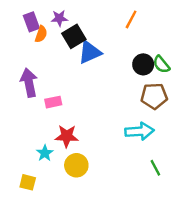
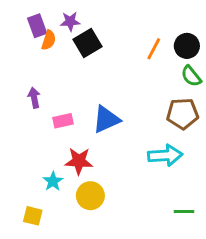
orange line: (131, 19) -> (154, 49), moved
blue triangle: (90, 52) -> (106, 119), moved
black circle: (143, 64) -> (187, 46), moved
purple arrow: (29, 83) -> (34, 98), size x0.6
green line: (155, 168) -> (184, 212), moved, turned -63

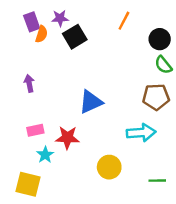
orange line: (154, 49) -> (124, 21), moved
pink rectangle: (63, 121) -> (35, 130), moved
yellow circle: (90, 196) -> (109, 167), moved
yellow square: (33, 216) -> (28, 184), size x1.5

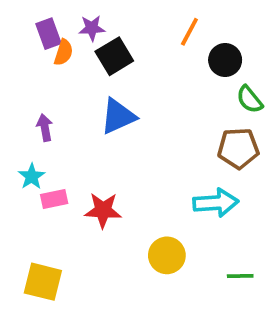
black circle: (160, 39) -> (225, 60), moved
blue triangle: (91, 102) -> (118, 116), moved
cyan star: (45, 155) -> (32, 176), moved

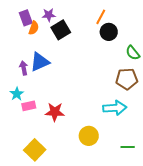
black circle: (225, 60) -> (109, 32), moved
blue triangle: (118, 116) -> (40, 62), moved
yellow square: (43, 282) -> (35, 150), moved, turned 30

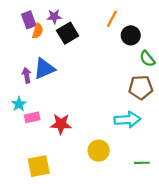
black circle: (109, 32) -> (131, 35), moved
yellow square: (35, 150) -> (39, 166), turned 35

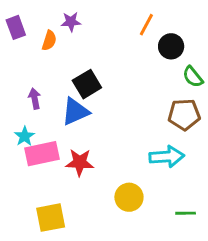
purple rectangle: (29, 20) -> (16, 27), moved
black square: (68, 33) -> (87, 84), moved
blue triangle: (44, 69) -> (75, 112), moved
pink rectangle: (32, 117) -> (42, 154), size x1.6

